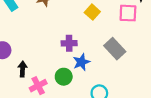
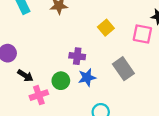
black arrow: (22, 69) -> (25, 76), turned 112
green circle: (64, 77) -> (61, 81), moved

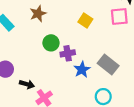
gray rectangle: (123, 69) -> (108, 65), moved
green circle: (61, 81) -> (51, 43), moved

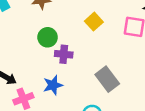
blue star: (82, 70) -> (53, 85), moved

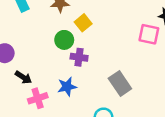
yellow square: (94, 22) -> (83, 23), moved

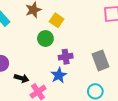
purple cross: (79, 57) -> (66, 57), moved
gray rectangle: (120, 84) -> (101, 60), turned 30

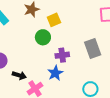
yellow square: (57, 20) -> (54, 20), turned 32
gray rectangle: (101, 60) -> (93, 48), moved

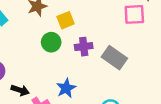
gray rectangle: (93, 48) -> (114, 58), turned -36
purple cross: (62, 55) -> (84, 47), moved

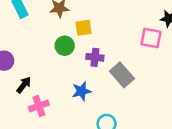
blue star: (66, 88) -> (82, 91), moved
black arrow: (20, 90) -> (24, 85), turned -84

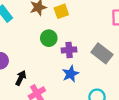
yellow square: (84, 28) -> (61, 11), moved
purple cross: (95, 57) -> (69, 50), moved

